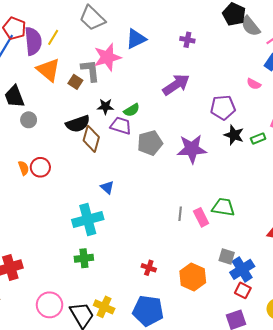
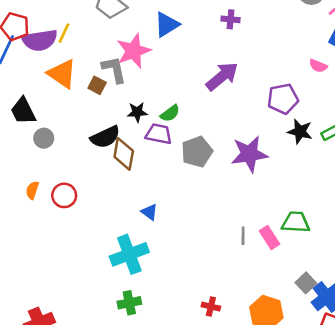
purple semicircle: (33, 41) -> (40, 40), turned 92
orange semicircle: (24, 168) -> (32, 190), moved, turned -136
gray square: (227, 257) -> (306, 283), turned 35

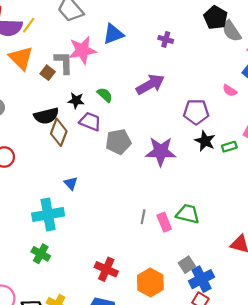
green semicircle: (170, 113) -> (105, 95), moved, turned -112
green cross: (129, 303) -> (41, 254), turned 30
red cross: (211, 307) -> (106, 269), size x1.5

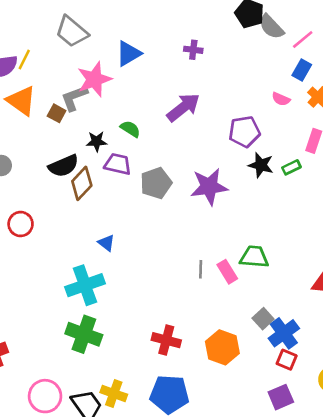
gray L-shape: (64, 62) -> (74, 98), turned -100
brown diamond: (59, 132) -> (82, 183), turned 32
green cross: (41, 254) -> (84, 334), size x1.5

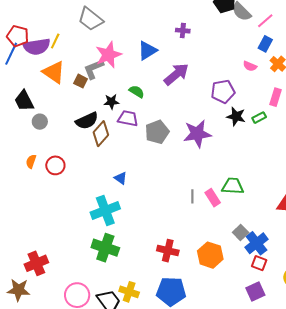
blue triangle: (129, 54) -> (147, 51), moved

